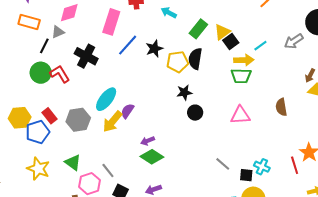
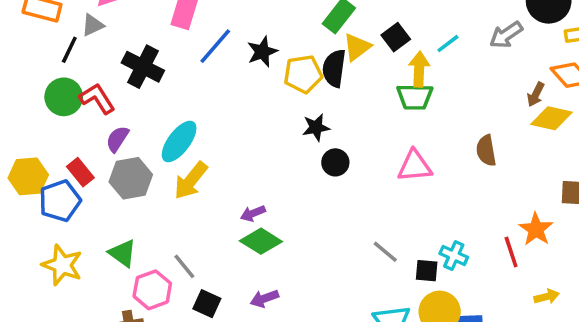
yellow triangle: (222, 32) -> (357, 47), moved
yellow arrow: (244, 60) -> (419, 69), turned -84
purple semicircle: (127, 111) -> (117, 139), moved

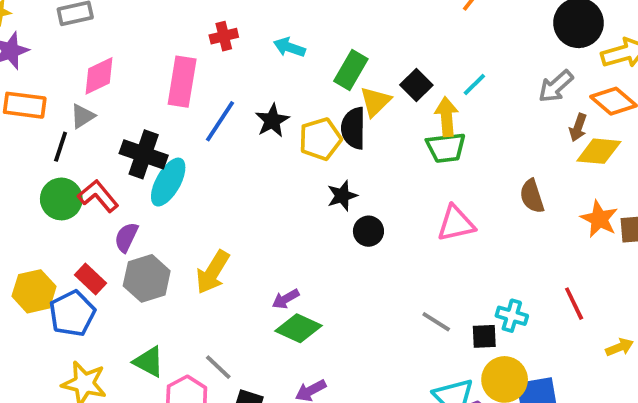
gray arrow: (506, 35) -> (556, 86), moved
cyan ellipse: (179, 141) -> (168, 182), moved
orange star: (536, 229) -> (599, 219), moved

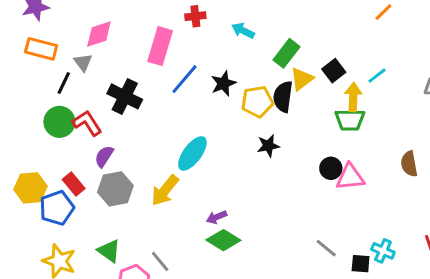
gray triangle: (83, 116) -> (83, 62), turned -42
cyan ellipse: (168, 182) -> (192, 153), moved
black circle: (368, 231) -> (331, 168), moved

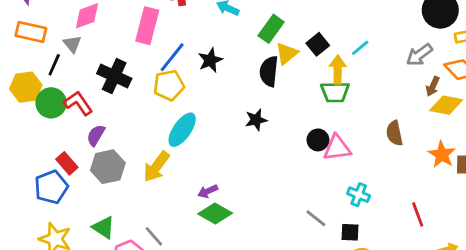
yellow pentagon: (257, 102) -> (169, 85), moved
yellow hexagon: (31, 188) -> (26, 87), moved
cyan cross: (383, 251) -> (359, 195), moved

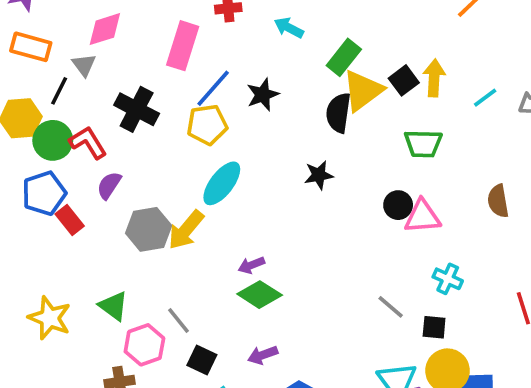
cyan line: (360, 48) -> (485, 98), moved
yellow triangle: (287, 53) -> (363, 91), size x1.4
yellow arrow: (338, 69) -> (434, 78), moved
gray hexagon: (108, 167) -> (149, 229), moved
blue pentagon: (51, 187) -> (44, 193), moved

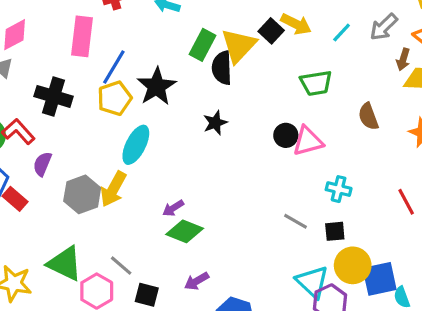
green rectangle: (344, 57) -> (203, 45), moved
yellow arrow: (434, 78) -> (296, 24), turned 124
black star: (263, 95) -> (157, 86), moved, size x1.4
green trapezoid: (423, 144) -> (316, 83), moved
green triangle: (113, 306) -> (65, 264), size x1.4

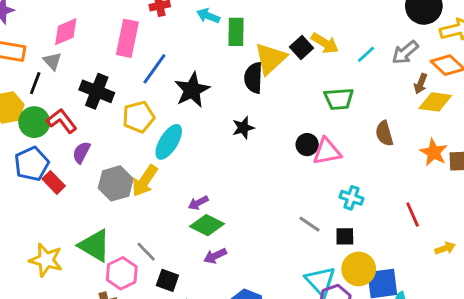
green rectangle: (203, 45) -> (236, 32), moved, turned -32
yellow pentagon: (115, 98) -> (138, 117), moved
purple arrow: (197, 281) -> (215, 256), moved

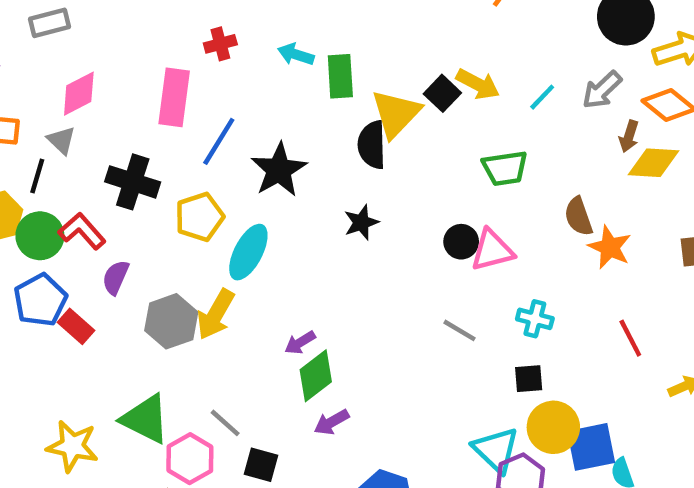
orange star: (434, 152) -> (610, 247), moved
gray line: (309, 224) -> (460, 330), moved
green diamond: (207, 225) -> (316, 376), turned -60

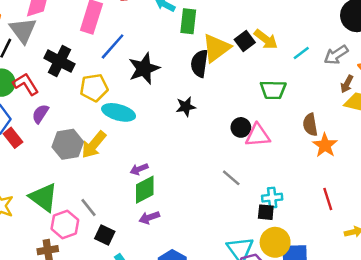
gray triangle: (61, 140) -> (23, 30), size x1.6
cyan ellipse: (248, 252) -> (119, 112), turned 68
cyan cross: (535, 319) -> (272, 198), moved, turned -30

